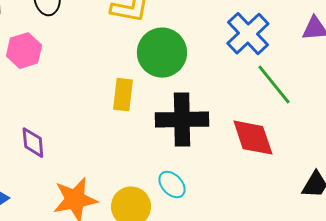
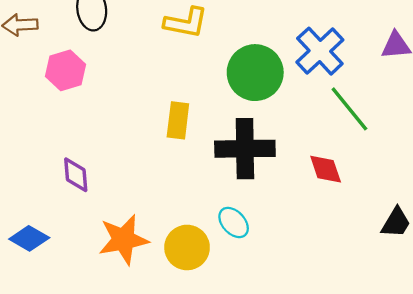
green circle: (162, 53) -> (255, 73), moved
red diamond: (253, 138) -> (326, 169), size x0.7

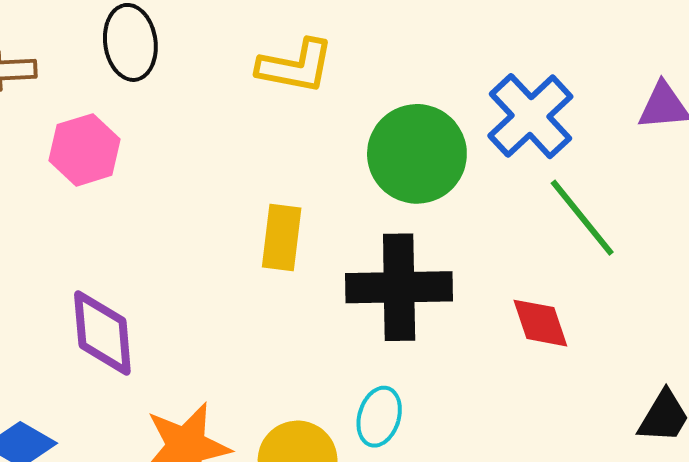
purple diamond: (76, 175) -> (102, 333), size x1.4
cyan ellipse: (234, 222) -> (379, 417), turned 60

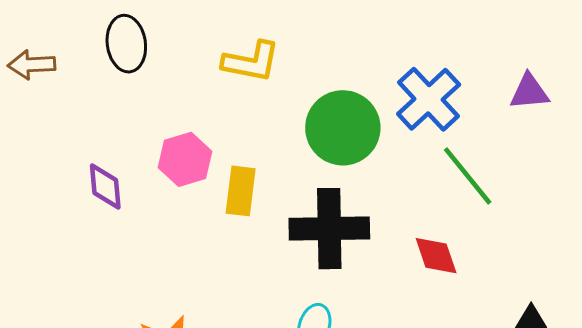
pink hexagon: (85, 150) -> (185, 159), moved
purple diamond: (102, 333) -> (105, 186), moved, size x0.7

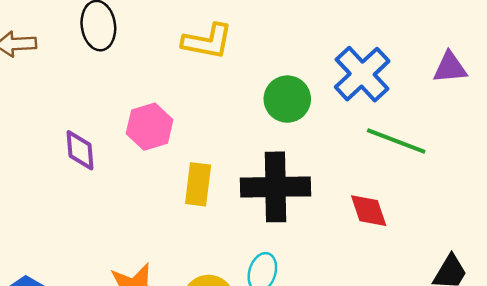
green circle: (343, 128) -> (287, 99), size x0.7
green line: (468, 176) -> (396, 141), turned -30
yellow rectangle: (241, 191) -> (198, 184), moved

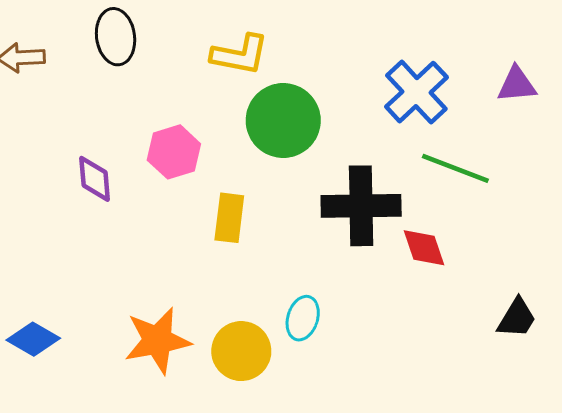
green circle: (287, 99) -> (283, 121), moved, size x1.4
black cross: (275, 187) -> (361, 206), moved

